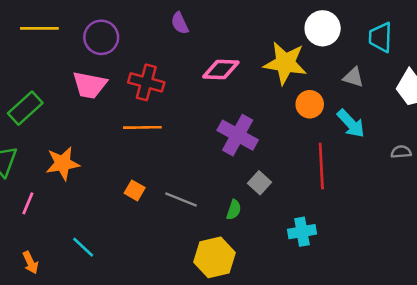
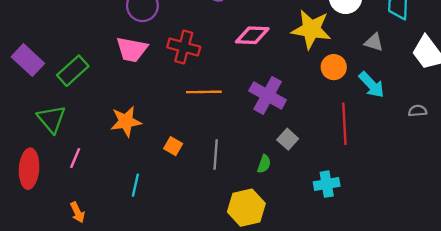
orange line: (142, 127) -> (204, 92), moved
orange star: (63, 163) -> (126, 121), moved
gray line: (181, 199) -> (216, 154), turned 72
cyan line: (83, 247) -> (135, 185), moved, turned 60

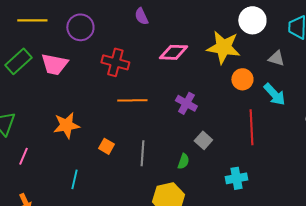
pink trapezoid: (132, 49) -> (54, 64), moved
green rectangle: (73, 71) -> (18, 61), moved
purple cross: (268, 95) -> (186, 103), size x0.7

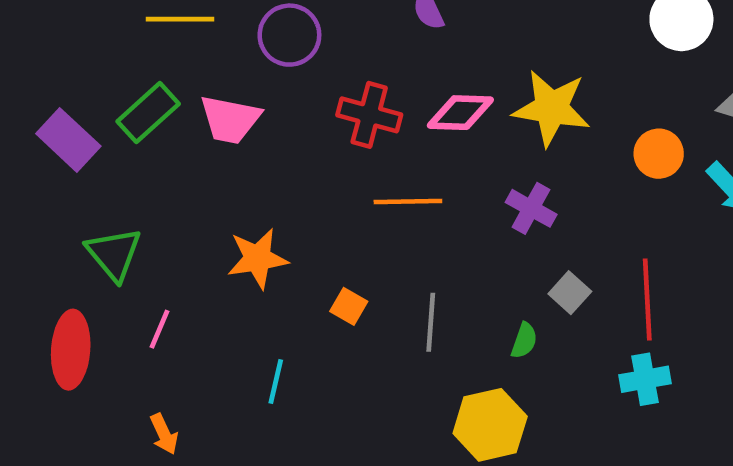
yellow star: (223, 47) -> (552, 108), moved
pink diamond: (173, 52) -> (460, 113), moved
red line: (251, 127) -> (647, 299), moved

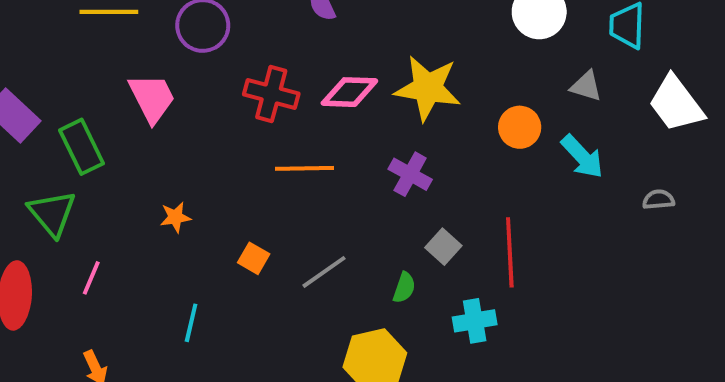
green rectangle: (148, 113) -> (81, 147), moved, turned -74
pink trapezoid: (230, 119) -> (152, 98), turned -128
orange star: (258, 258) -> (175, 217), size x0.6
gray line: (431, 322) -> (324, 272), turned 51
cyan cross: (645, 379) -> (475, 321), moved

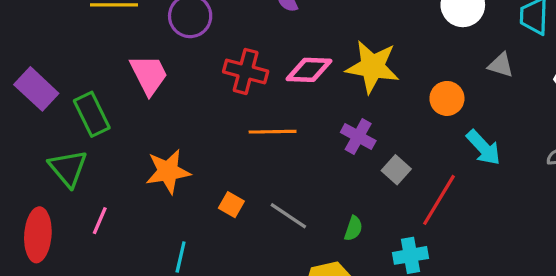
cyan arrow: (582, 157) -> (483, 148), moved
orange star: (175, 217) -> (168, 171), size x1.8
gray square: (443, 247) -> (396, 170), moved
red line: (510, 252) -> (439, 200), turned 34
gray line: (324, 272) -> (288, 216), turned 69

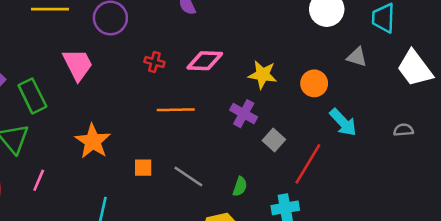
yellow star: (372, 67) -> (263, 75), moved, size x0.7
red cross: (246, 71) -> (154, 62), size x0.6
orange star: (168, 171) -> (93, 141), turned -30
orange square: (231, 205) -> (143, 168), turned -30

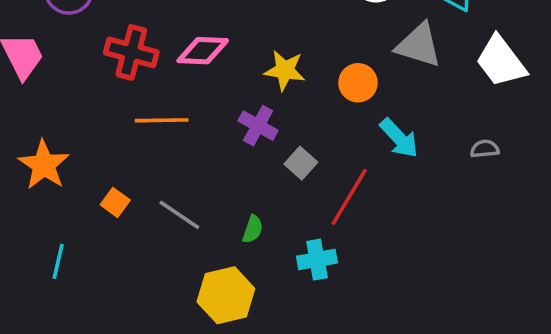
gray triangle: (357, 57) -> (419, 45), size x1.6
red cross: (154, 62) -> (131, 52), size x1.8
orange square: (143, 168) -> (115, 202), turned 36

